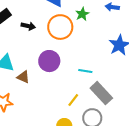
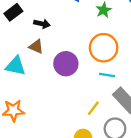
orange circle: (60, 27) -> (104, 48), moved
brown triangle: (23, 77) -> (36, 47), moved

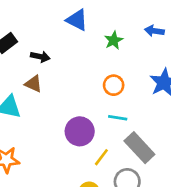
orange circle: (104, 48) -> (114, 85), size x0.6
purple circle: (66, 64) -> (80, 131), moved

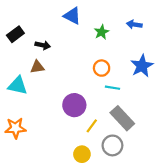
brown triangle: (33, 84) -> (37, 67), turned -32
cyan line: (118, 118) -> (112, 88), moved

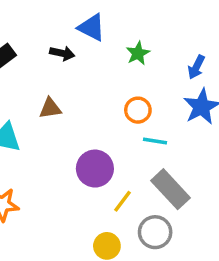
blue arrow: (134, 24) -> (196, 67), moved, turned -72
black arrow: (43, 45) -> (62, 53), moved
brown triangle: (37, 67) -> (50, 108), moved

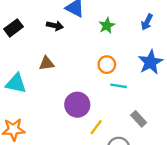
blue arrow: (196, 67) -> (147, 22), moved
gray rectangle: (171, 189) -> (139, 119), moved, size x0.6

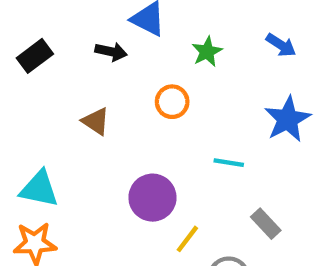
blue arrow: (147, 22) -> (281, 45), turned -84
brown triangle: (47, 63) -> (96, 121), turned 42
orange circle: (107, 65) -> (172, 102), moved
cyan triangle: (16, 83) -> (39, 189), moved

